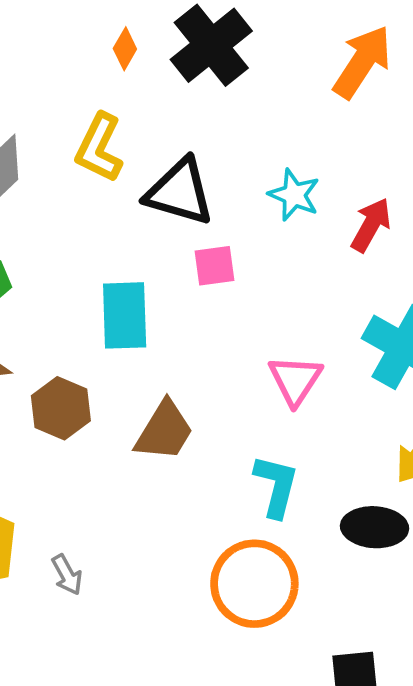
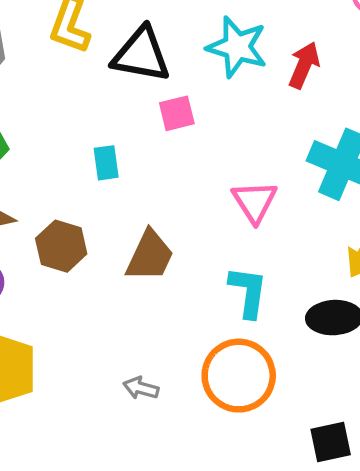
cyan star: (294, 195) -> (237, 47), size x1.4
cyan rectangle: (125, 315) -> (106, 163), size x0.6
gray arrow: (67, 575) -> (141, 388), moved, turned 140

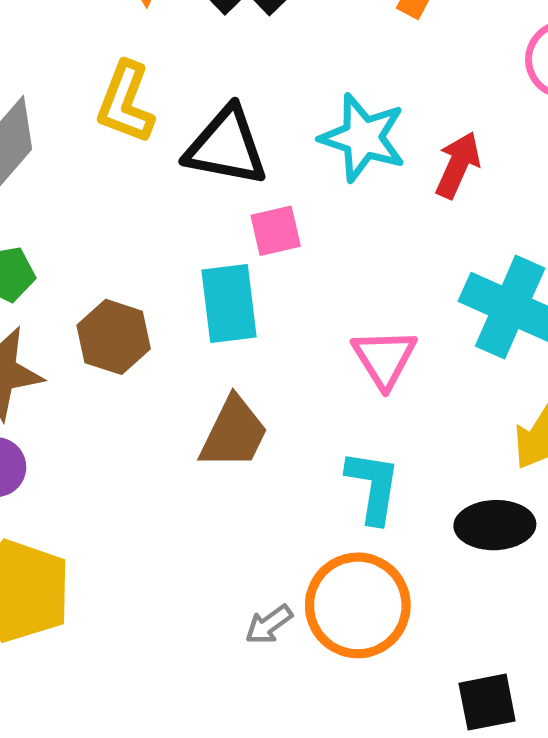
cyan rectangle: (106, 163) -> (229, 304), moved, size x1.6
brown hexagon: (61, 246) -> (114, 337), moved
gray arrow: (141, 388) -> (269, 625), moved, turned -52

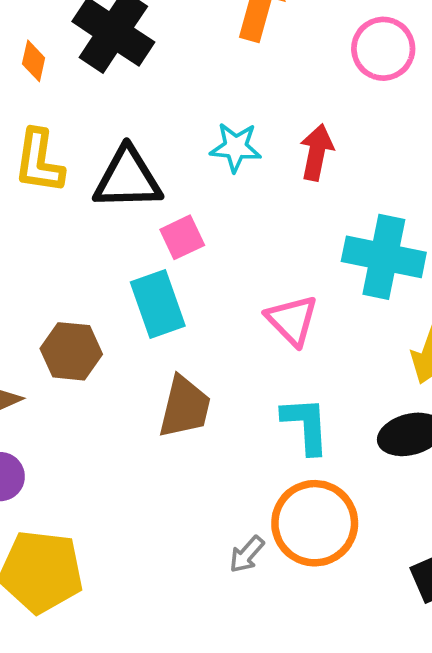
cyan star: (363, 138) -> (236, 147), size x0.7

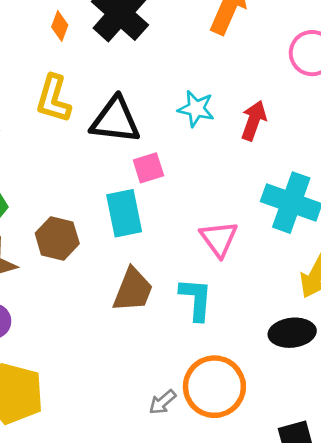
cyan L-shape: (306, 425) -> (196, 299), moved

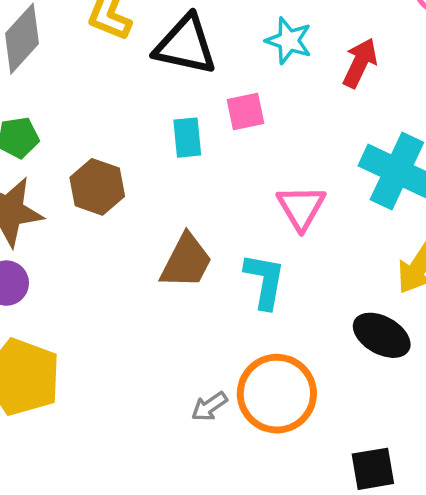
pink square: (148, 168) -> (245, 112), moved
cyan rectangle: (124, 213) -> (187, 138), moved, size x0.7
black ellipse: (292, 333) -> (382, 335), turned 30

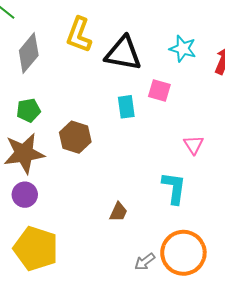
pink square: (245, 112) -> (159, 91), turned 30
pink triangle: (301, 207) -> (194, 145), size x0.7
brown trapezoid: (186, 261) -> (118, 212), moved, size x0.6

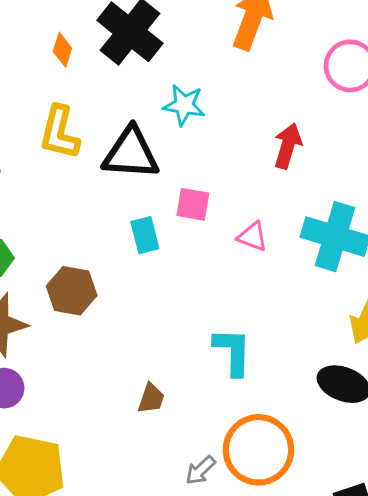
cyan star: (183, 49) -> (184, 105), moved
pink triangle: (194, 145) -> (252, 237), moved, turned -30

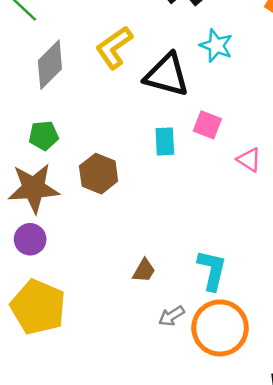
yellow L-shape: (59, 133) -> (114, 47), turned 30
cyan L-shape: (233, 352) -> (212, 270), moved
gray arrow: (200, 470) -> (171, 316), moved

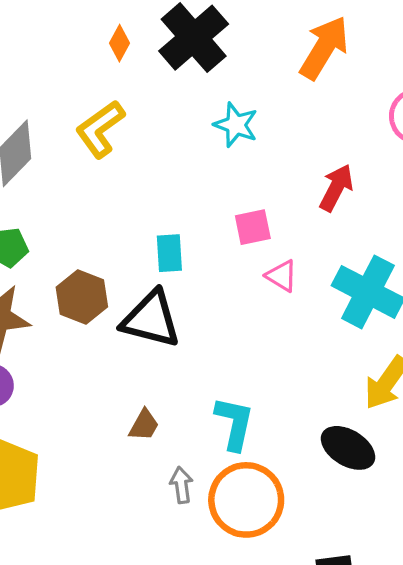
black triangle: (167, 75) -> (151, 319), moved
pink square: (207, 125) -> (253, 227), moved, turned -32
gray arrow: (171, 316) -> (181, 485), turned 115

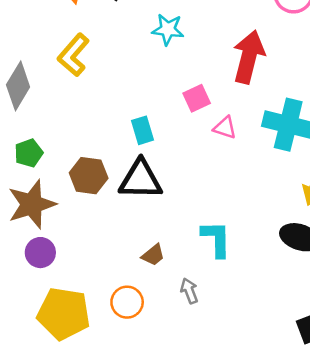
red arrow: (336, 188) -> (249, 57), size x1.5
brown trapezoid: (144, 425) -> (153, 255), turned 35
orange circle: (246, 500) -> (127, 302), moved, size x0.6

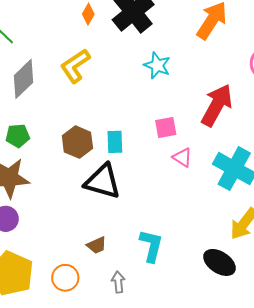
brown hexagon: (89, 176) -> (77, 142), moved

